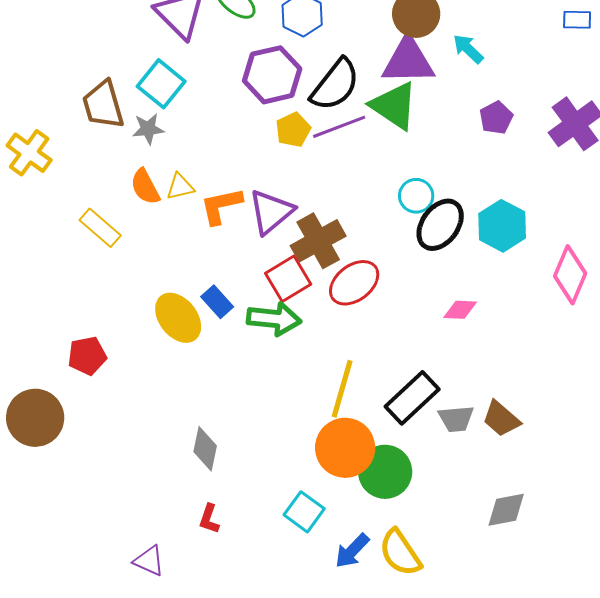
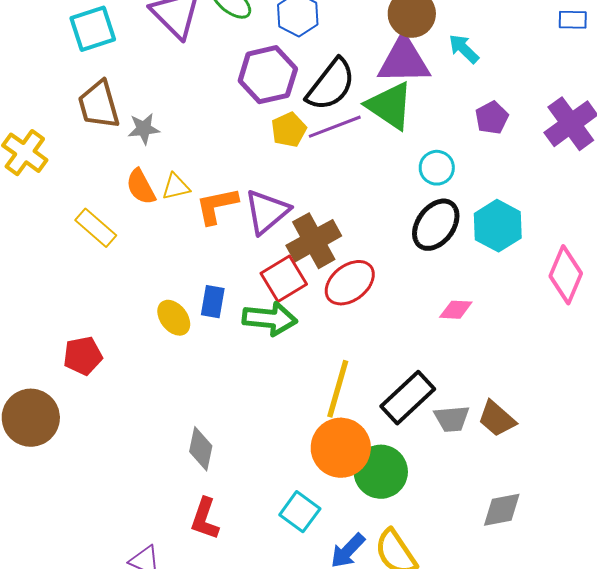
cyan square: (161, 84) -> (93, 29), moved, turned 33
cyan circle: (416, 196) -> (437, 168), moved
blue rectangle: (217, 302) -> (213, 302), turned 52
yellow ellipse: (178, 318) -> (174, 318), size x0.7
red L-shape: (209, 519) -> (205, 519), size x1.4

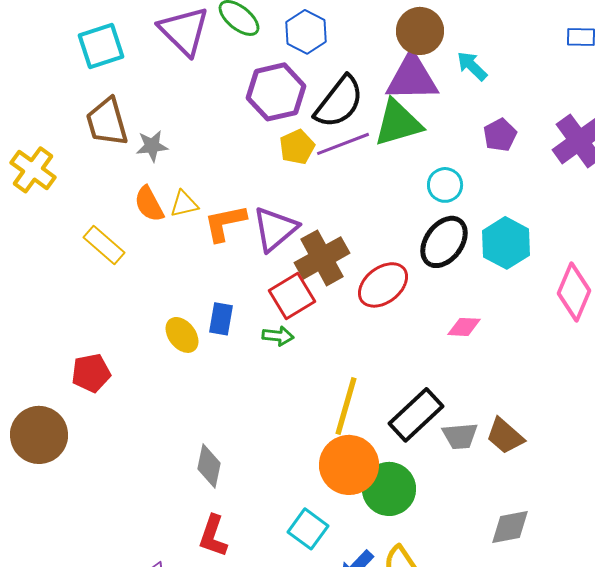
green triangle: (390, 106) -> (398, 123), turned -50
red ellipse: (350, 283) -> (383, 285), moved
green arrow: (270, 319) -> (278, 336), size x0.6

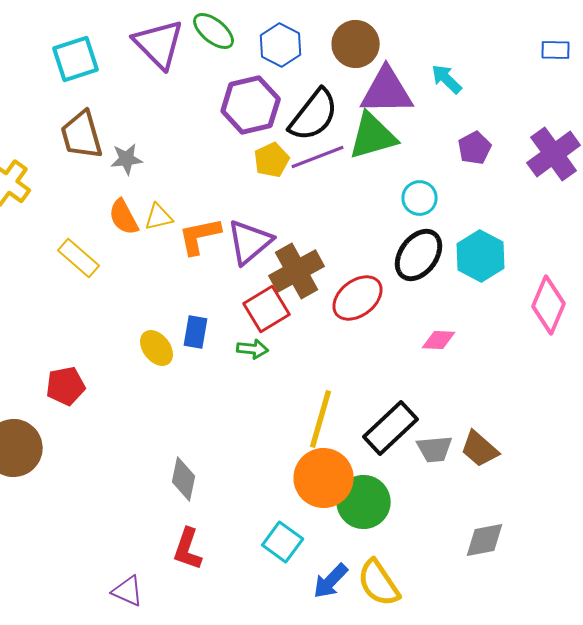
brown circle: (420, 31) -> (356, 44), moved

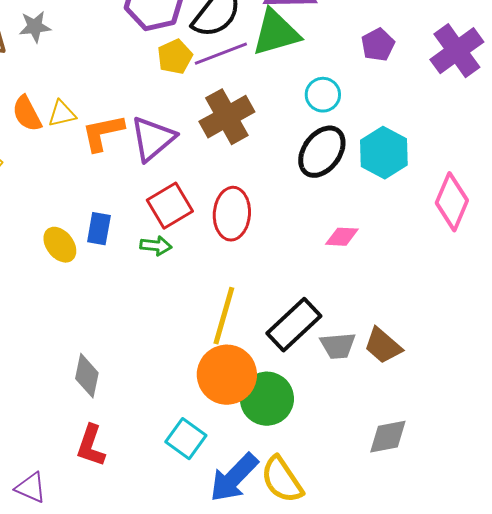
gray star: (127, 159) -> (35, 27), moved
brown cross: (297, 271) -> (227, 117), moved
red ellipse: (358, 298) -> (232, 214), moved, turned -48
blue arrow: (331, 581) -> (234, 478), size x1.4

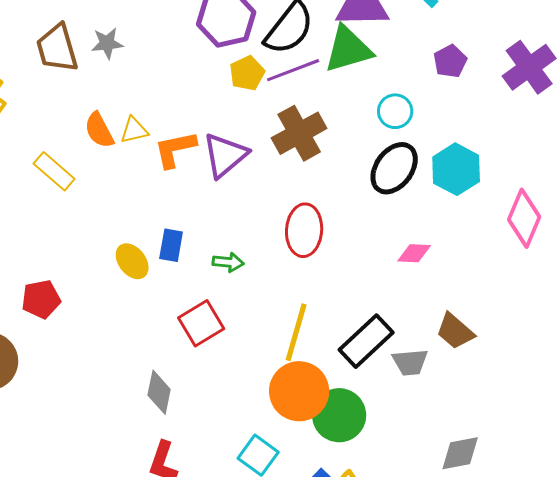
red square: (170, 206) -> (201, 323), moved
brown trapezoid: (383, 346) -> (455, 331), moved

